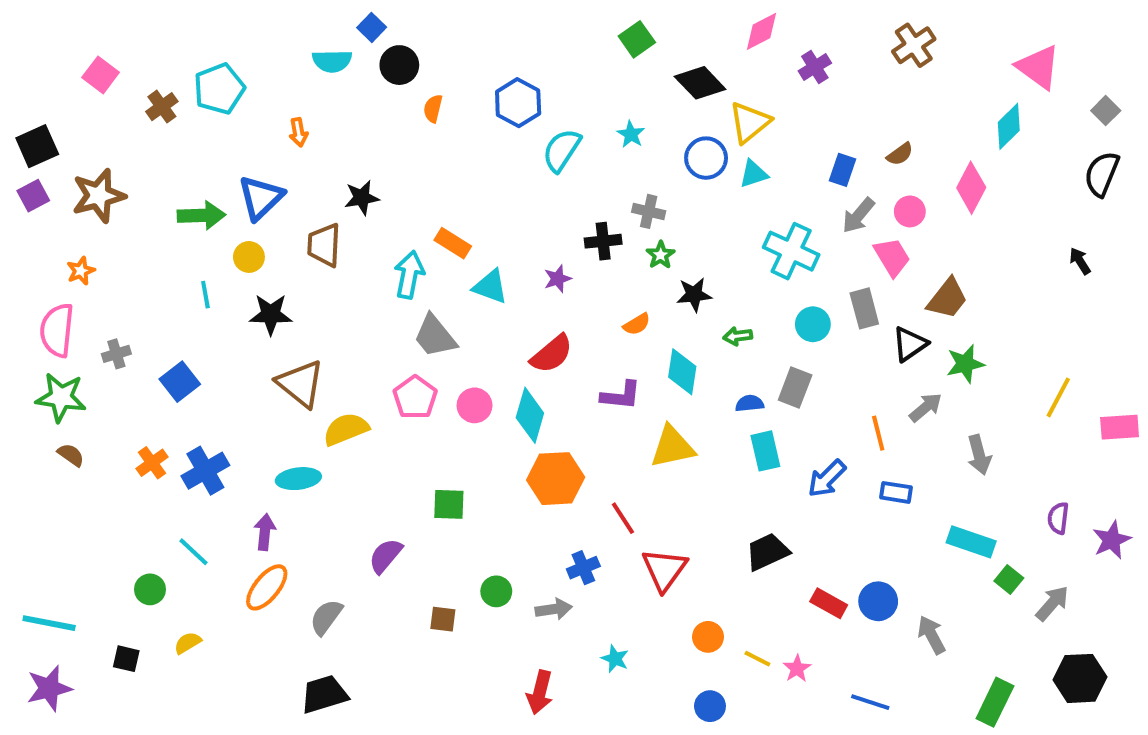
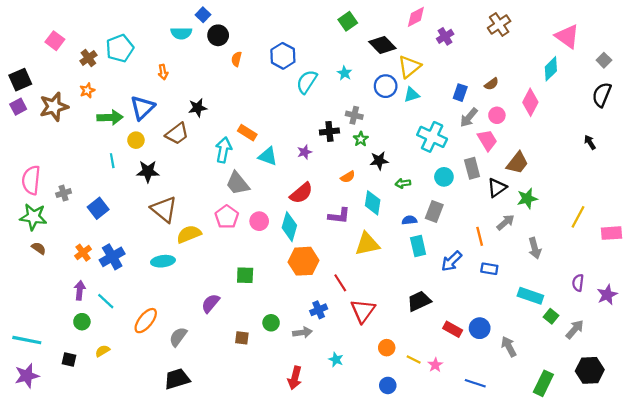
brown trapezoid: (324, 245) -> (177, 134), turned -130
orange star: (81, 271) -> (87, 90), moved
purple arrow: (265, 532) -> (80, 290), moved

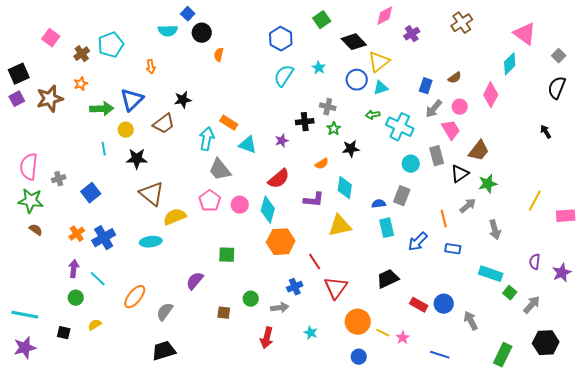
blue hexagon: (283, 56) -> (281, 39), moved
green arrow: (403, 183) -> (373, 115), moved
orange circle: (387, 348) -> (358, 322), size x1.6
red arrow: (295, 378) -> (267, 338), moved

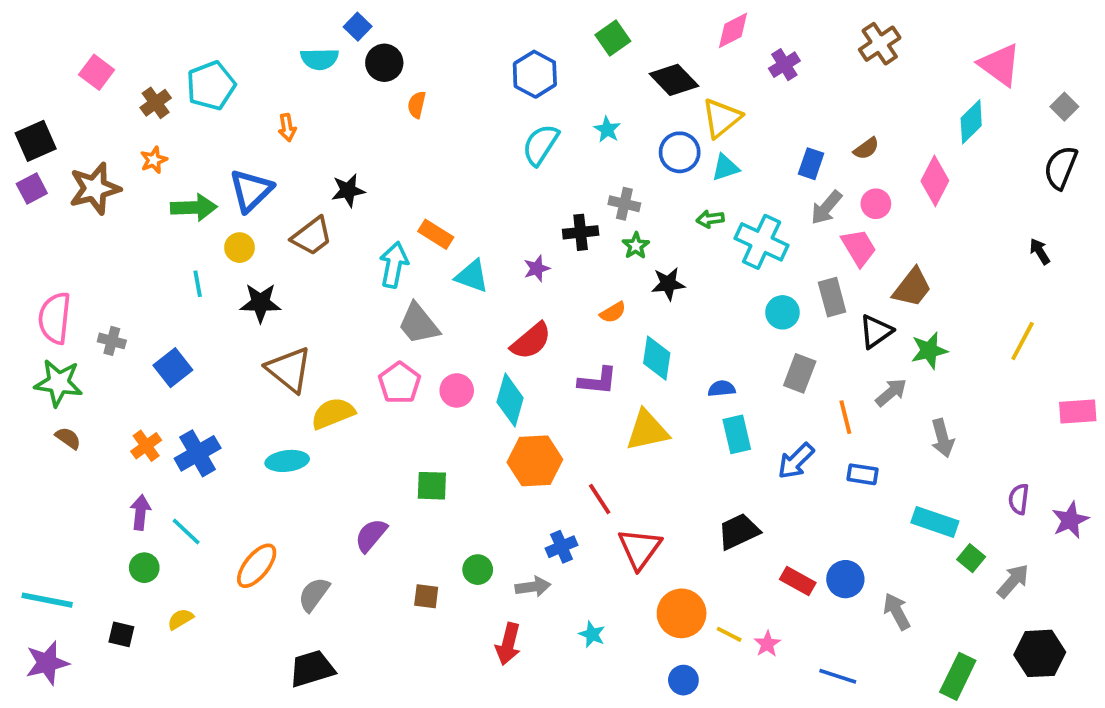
gray cross: (59, 179) -> (112, 341), turned 32
gray rectangle: (402, 196) -> (800, 373), moved
yellow line: (535, 201) -> (1023, 341), moved

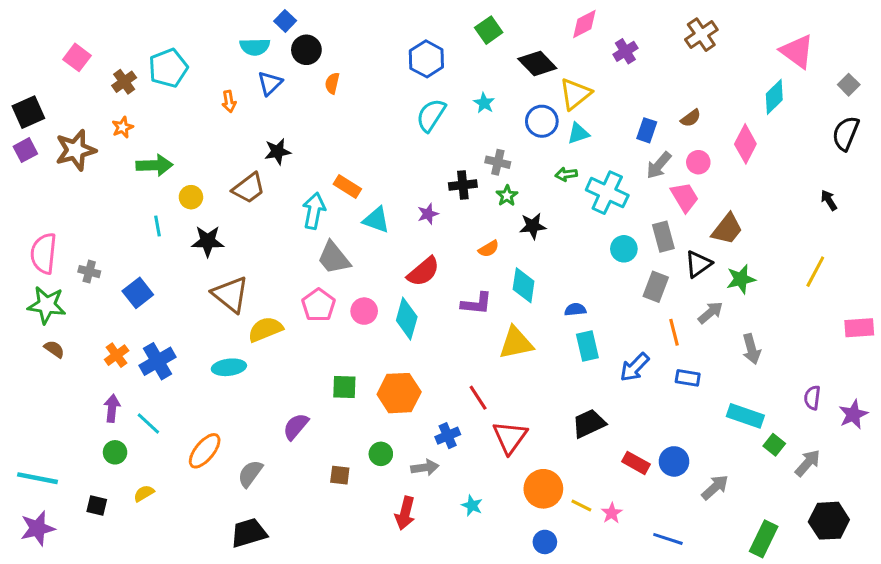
blue triangle: (251, 190) -> (270, 83), moved, size x0.7
gray rectangle: (800, 373) -> (656, 287), moved
orange hexagon: (535, 461) -> (399, 393), moved
gray arrow: (897, 611) -> (715, 487), turned 76

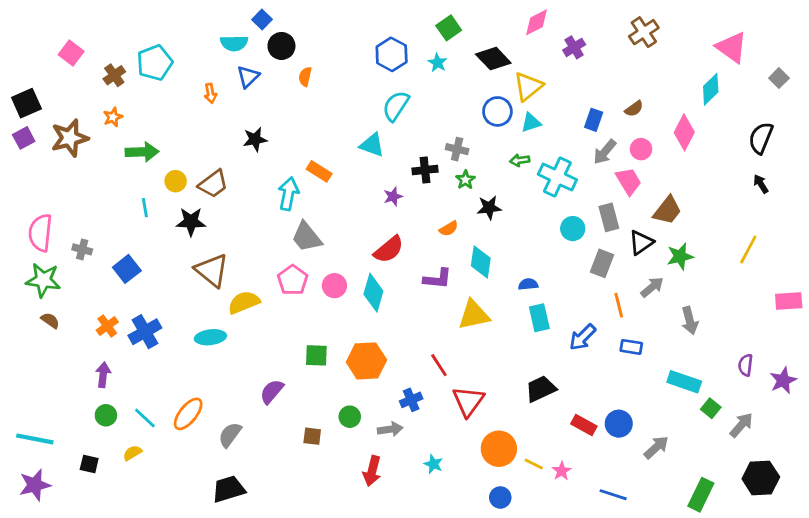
cyan star: (484, 103) -> (438, 63), moved
black semicircle: (846, 133) -> (761, 138), moved
brown trapezoid: (249, 188) -> (213, 184), moved
cyan triangle: (376, 220) -> (372, 145), moved
cyan line: (148, 423) -> (145, 418), moved

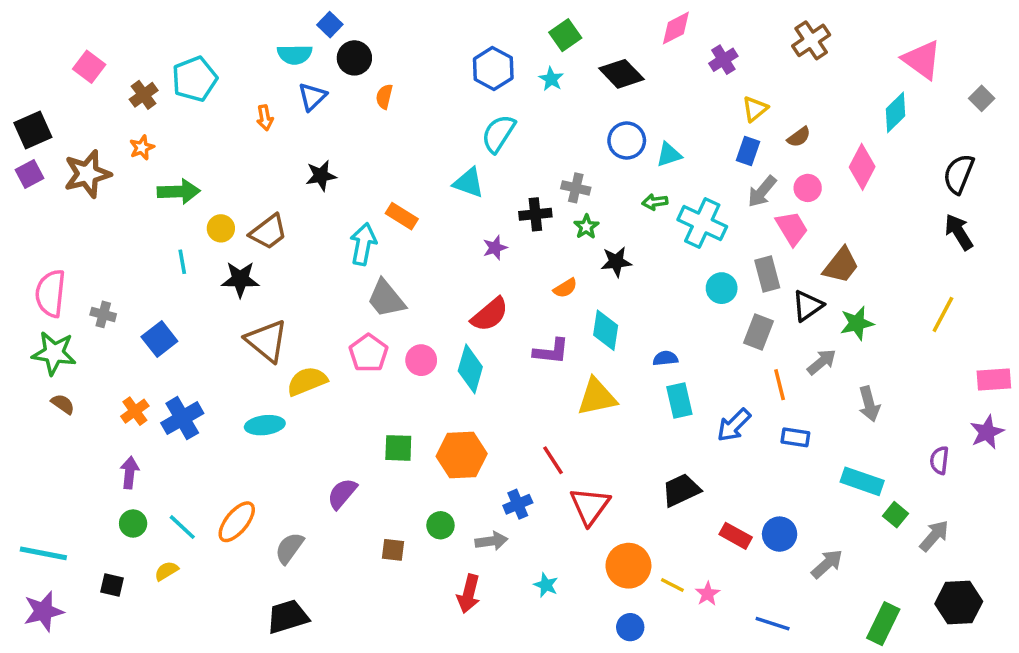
yellow triangle: (528, 86) -> (755, 109), moved, size x0.7
black arrow: (761, 184) -> (959, 232), size x1.5
purple star: (783, 380) -> (987, 432), moved

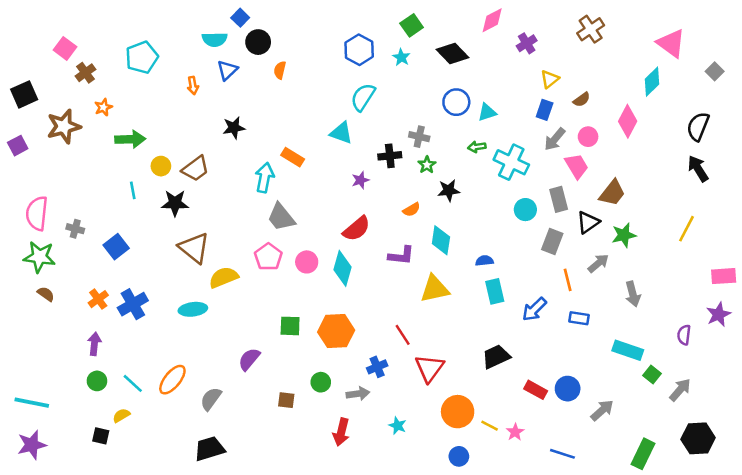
brown cross: (144, 95) -> (85, 73), moved
purple square: (29, 174) -> (18, 146), moved
black square: (112, 585) -> (101, 436), moved

